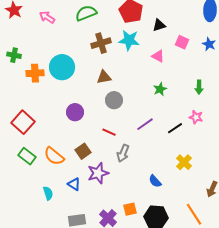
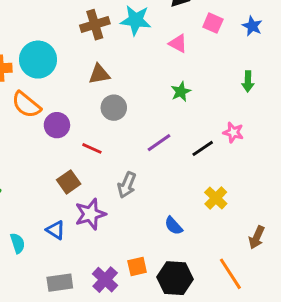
green arrow: (199, 87) -> (248, 81), moved
red line: (109, 132) -> (92, 148), moved
orange semicircle: (54, 156) -> (26, 105), moved

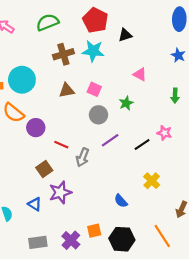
pink square: (213, 23) -> (94, 89), moved
pink triangle: (178, 44) -> (140, 74), moved
gray circle: (114, 108) -> (98, 115), moved
gray arrow: (127, 185) -> (83, 157), moved

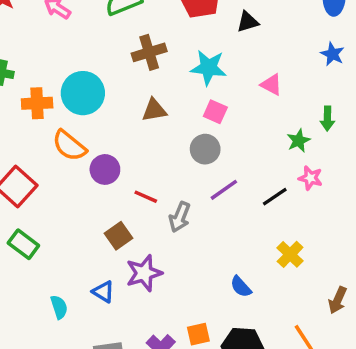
cyan star: (93, 51) -> (209, 68), moved
pink square: (94, 89) -> (215, 112), moved
green star: (126, 103) -> (299, 141), moved

